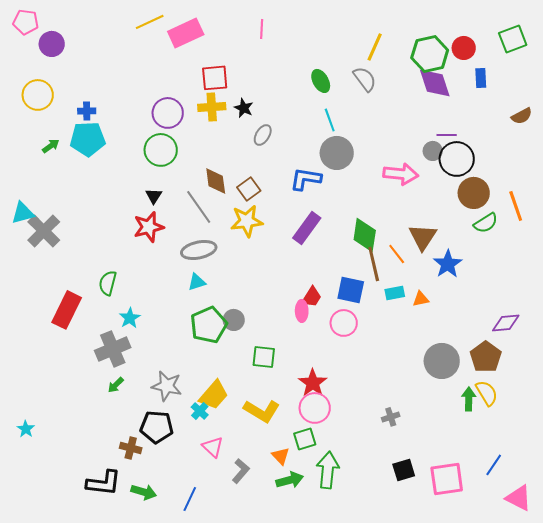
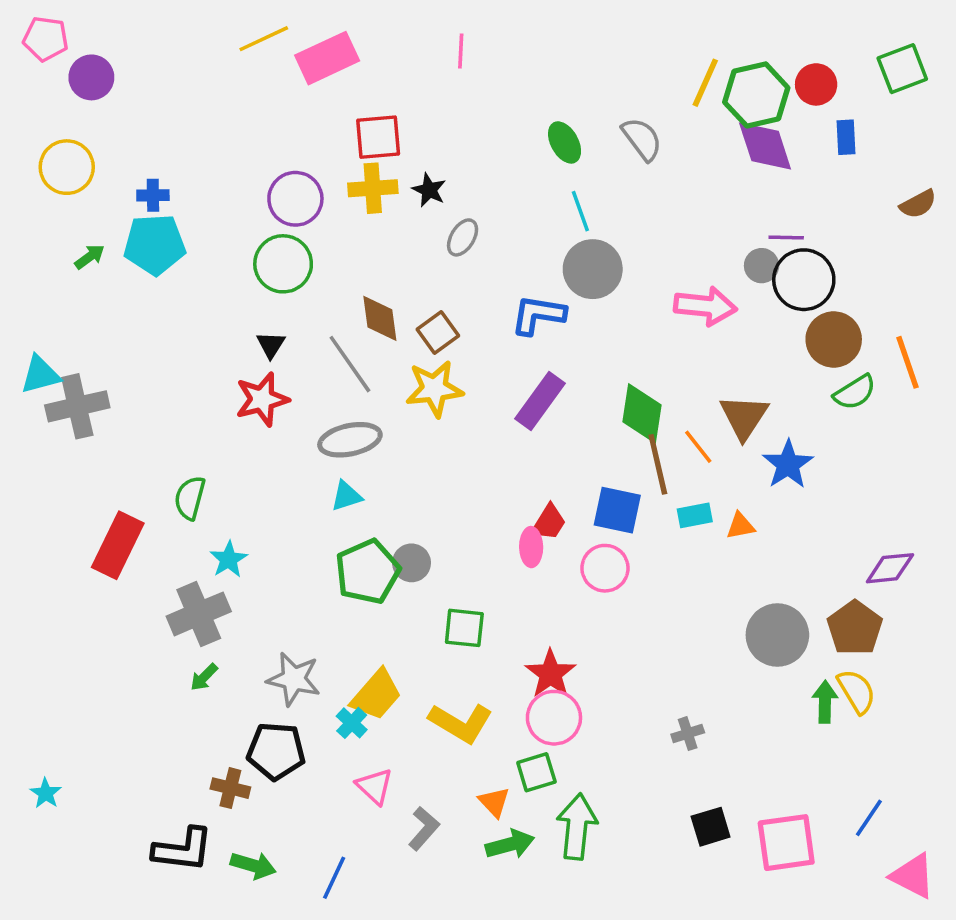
yellow line: (375, 47) -> (705, 83), moved
gray cross: (44, 231) -> (77, 406), turned 32
cyan star: (26, 429) -> (46, 793), moved

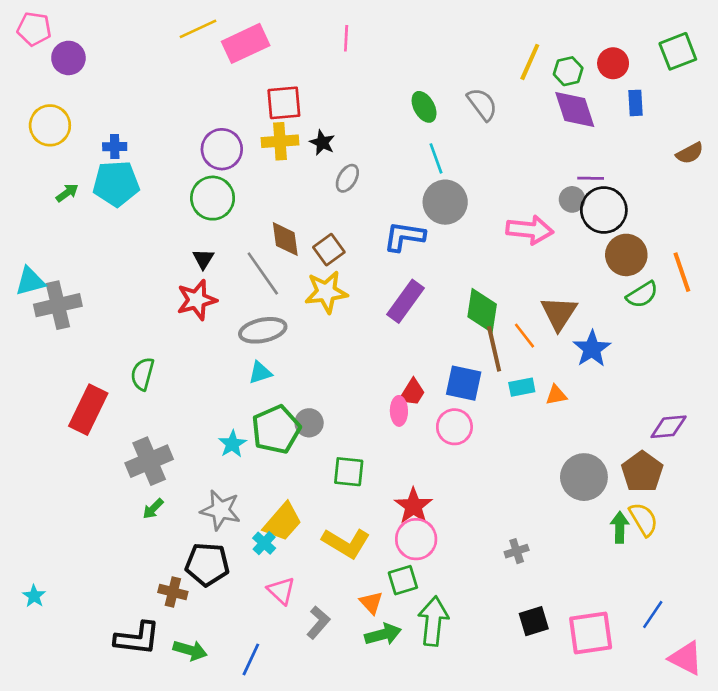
green hexagon: (756, 95) -> (568, 71), size x0.6
cyan star: (229, 559) -> (232, 444), moved

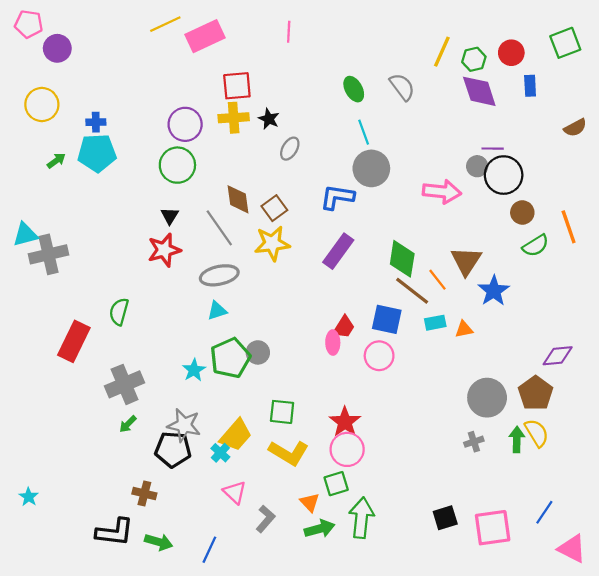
brown circle: (626, 255) -> (522, 213), size x0.7
brown line: (494, 349) -> (412, 291), turned -39
green square: (349, 472) -> (282, 412), moved
gray cross: (517, 551) -> (474, 442), moved
black pentagon: (207, 564) -> (173, 449), moved

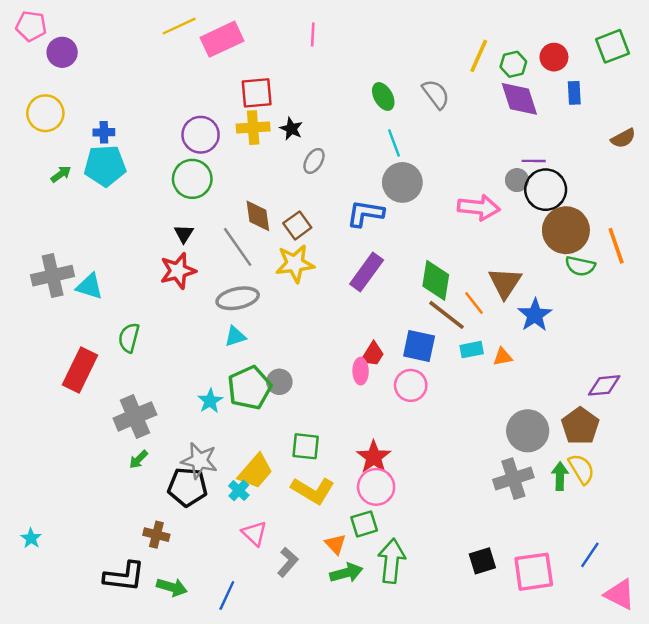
brown circle: (522, 213) -> (566, 230), size x1.8
cyan triangle: (25, 235) -> (90, 286), moved, turned 32
green semicircle: (536, 246) -> (580, 266), turned 44
gray cross: (474, 442) -> (513, 479), size x1.8

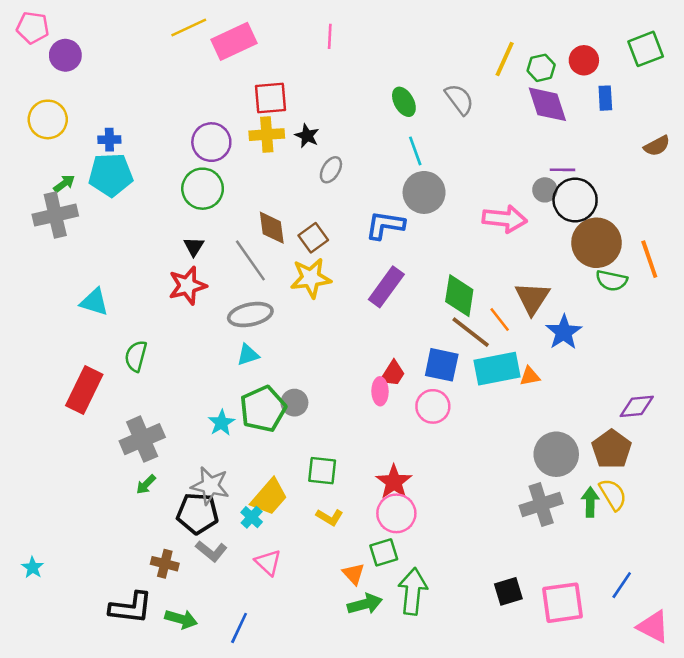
gray cross: (53, 276) -> (55, 215), moved
cyan rectangle: (472, 350) -> (497, 369), size x1.8
yellow L-shape: (313, 490) -> (330, 517), size x0.6
gray L-shape: (288, 562) -> (211, 551), moved, turned 88

